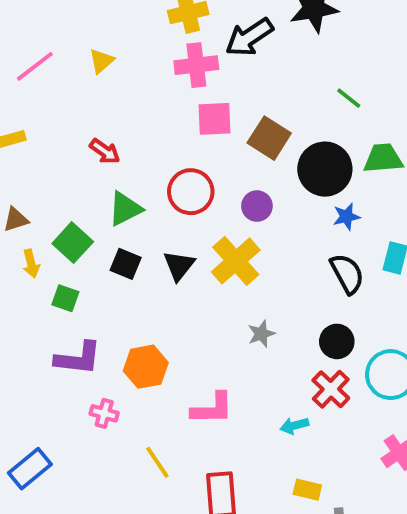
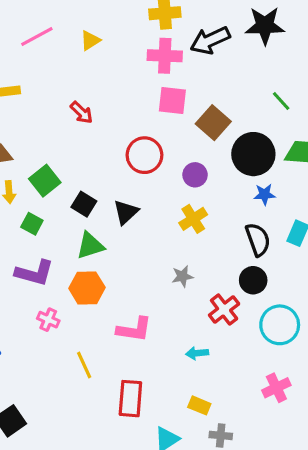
green triangle: (125, 209) -> (90, 246), moved
yellow cross: (236, 261) -> (193, 219), moved, size x0.7
black circle: (337, 341) -> (253, 280), moved
red cross: (331, 389) -> (224, 310), moved

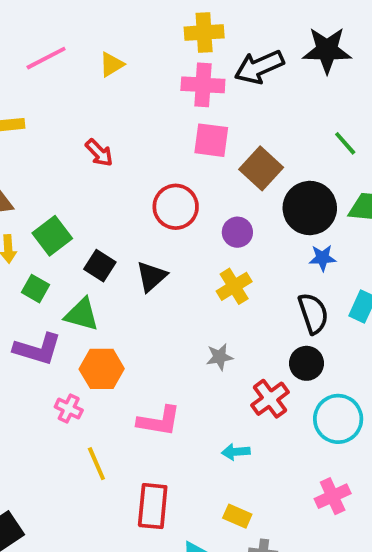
green triangle: (90, 246) -> (82, 314), moved, turned 32
pink cross: (48, 320) -> (69, 409), moved

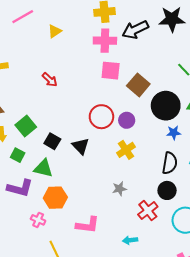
pink line: (46, 58) -> (23, 17), moved
red circle: (176, 207) -> (101, 117), moved
black triangle: (151, 276) -> (81, 146), turned -30
black semicircle: (313, 313) -> (170, 163), turned 30

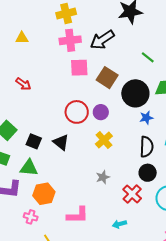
black arrow: (135, 30) -> (102, 40), moved
yellow triangle: (55, 31) -> (22, 38), turned 40

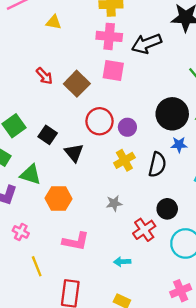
brown square: (107, 78) -> (77, 84), moved
black square: (34, 141) -> (48, 135), moved
black semicircle: (147, 147) -> (157, 165), moved
orange hexagon: (44, 194) -> (59, 199), moved

